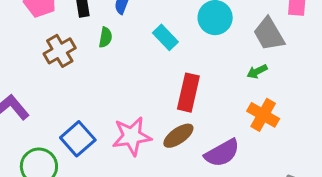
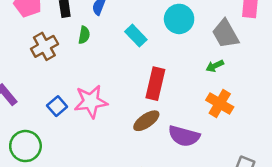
pink star: (132, 136) -> (91, 102), moved
blue square: (78, 139) -> (57, 106), moved, size x0.7
purple semicircle: (222, 153) -> (184, 136), turned 44

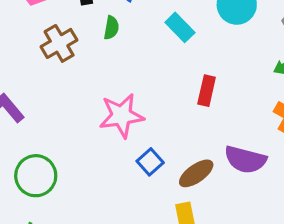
red rectangle: (155, 84) -> (207, 91), size x0.7
blue square: (57, 106) -> (150, 162), moved
brown ellipse: (146, 121) -> (196, 173), moved

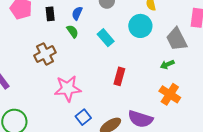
green semicircle: (111, 28) -> (72, 31), moved, turned -48
brown cross: (59, 43) -> (45, 54), moved

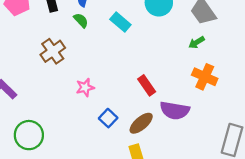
red rectangle: (119, 76) -> (147, 85), moved, turned -42
pink star: (68, 88) -> (85, 87), size x0.6

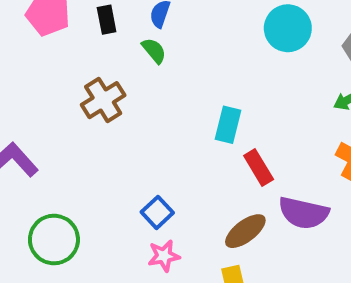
cyan rectangle: (120, 22) -> (228, 125), moved, turned 60
pink star: (85, 87) -> (164, 256), moved
blue square: (108, 118) -> (157, 212), moved

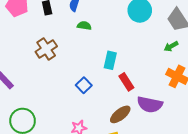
green semicircle: (154, 51) -> (84, 26), moved, turned -40
blue square: (157, 212) -> (84, 85), moved

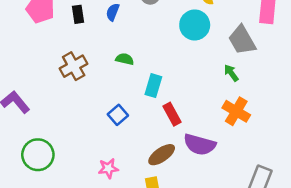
green semicircle: (84, 26) -> (125, 59), moved
green arrow: (171, 46) -> (231, 73), turned 80

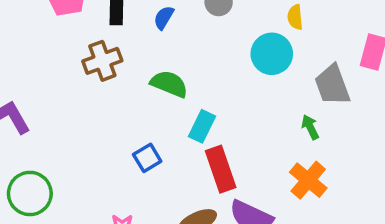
green semicircle: (125, 59) -> (169, 84), size x1.5
brown cross: (74, 66) -> (102, 61), moved
red rectangle: (172, 114) -> (221, 169), size x1.4

